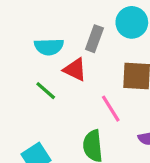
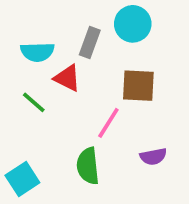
pink line: (111, 109) -> (108, 123), turned 64

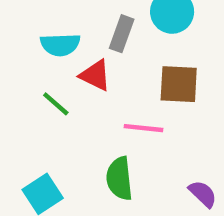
pink line: (108, 123) -> (144, 128), turned 64
purple semicircle: (153, 157) -> (203, 194), moved, turned -125

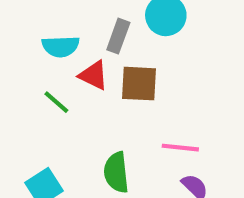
brown square: (179, 84) -> (139, 84), moved
pink line: (144, 128) -> (180, 148), moved

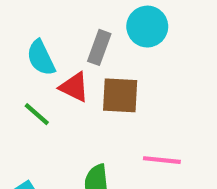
cyan semicircle: (61, 46) -> (41, 58), turned 66

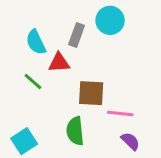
red triangle: (74, 87) -> (59, 63), turned -30
brown square: (120, 95) -> (91, 93), moved

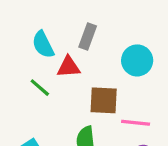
cyan circle: (110, 20) -> (137, 60), moved

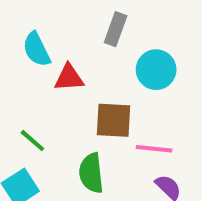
gray rectangle: (88, 37) -> (116, 29), moved
green line: (40, 88) -> (32, 141), moved

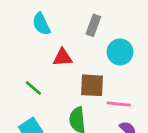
cyan semicircle: (37, 49) -> (41, 24), moved
green line: (32, 141) -> (33, 88), moved

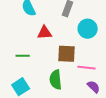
green line: (33, 88) -> (23, 56), turned -40

